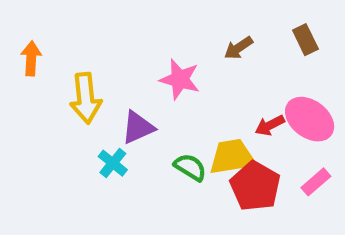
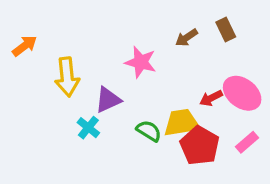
brown rectangle: (305, 40) -> (226, 29), moved
orange arrow: (31, 58) -> (25, 46), turned 50

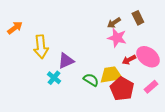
pink star: (141, 62) -> (117, 38), moved

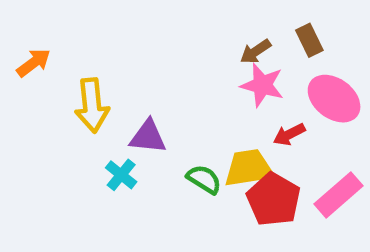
pink ellipse: (148, 57) -> (334, 99), moved
purple triangle: (66, 61) -> (148, 137), turned 30
pink rectangle: (151, 87) -> (339, 195), size x1.5

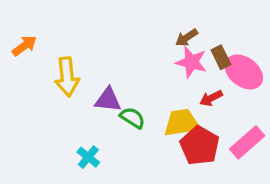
brown rectangle: (309, 40) -> (221, 57), moved
cyan cross: (121, 175) -> (88, 157), moved
green semicircle: (204, 179) -> (133, 118), moved

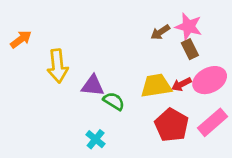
pink star: (191, 62) -> (189, 27), moved
pink ellipse: (244, 72) -> (210, 80), moved, turned -64
yellow trapezoid: (182, 123) -> (156, 86), moved
cyan cross: (88, 157) -> (96, 139), moved

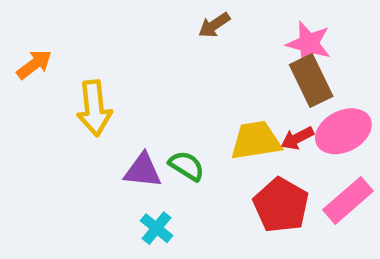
brown arrow: (160, 32) -> (214, 25), moved
brown rectangle: (190, 49) -> (311, 80), size x1.5
purple triangle: (93, 86) -> (143, 170), moved

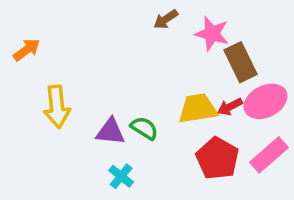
pink star: (309, 44) -> (212, 34), moved
yellow arrow: (94, 108) -> (57, 107), moved

